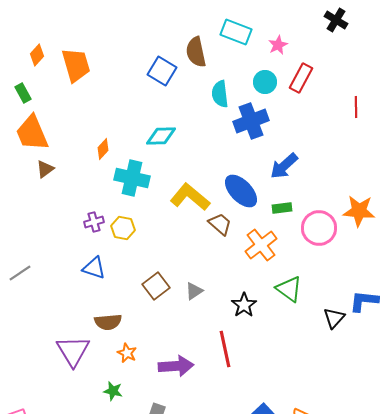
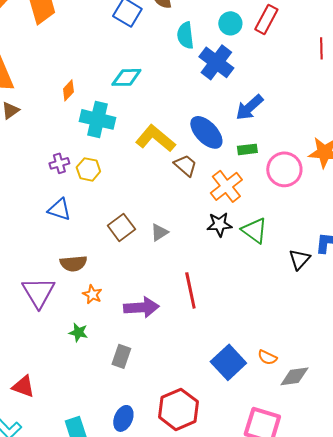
blue cross: (251, 121) -> (216, 62), turned -32
black star: (244, 305) -> (219, 224), moved, turned 30

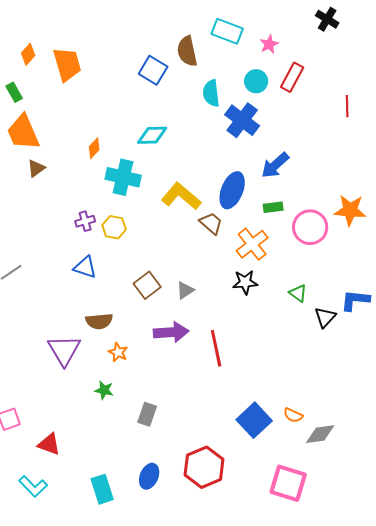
blue ellipse: (206, 132) -> (232, 190), turned 66
green triangle: (254, 230) -> (298, 293), moved, size x0.7
purple arrow: (141, 307) -> (171, 332), moved

